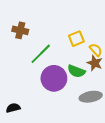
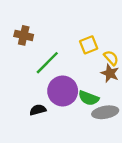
green semicircle: (76, 71) -> (89, 98), moved
black semicircle: (13, 108) -> (38, 110), moved

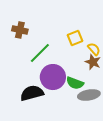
black semicircle: (38, 110) -> (32, 93), size x1.6

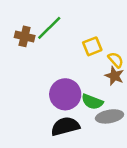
green line: (40, 53) -> (49, 28), moved
black semicircle: (32, 93) -> (65, 126), moved

